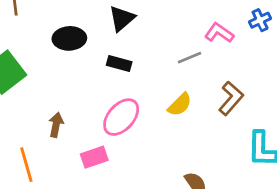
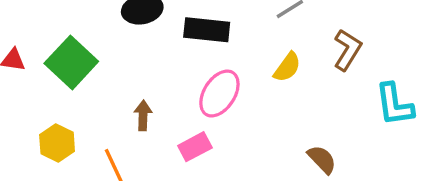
black rectangle: (119, 63) -> (207, 30), size x1.5

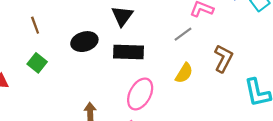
green square: (71, 62) -> (37, 63), moved, size x0.6

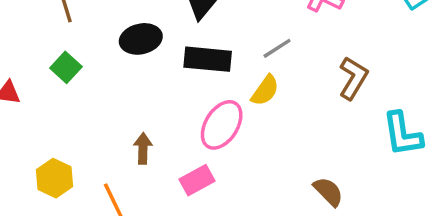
gray line: (183, 34) -> (277, 48), moved
yellow semicircle: (184, 73) -> (265, 90), moved

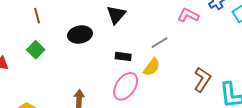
black rectangle: (208, 59) -> (123, 56), moved, size x0.6
brown L-shape: (353, 78) -> (202, 80), moved

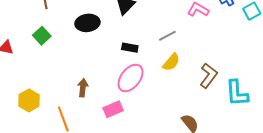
yellow semicircle: (152, 67) -> (171, 62), moved

